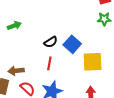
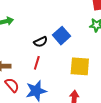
blue square: (72, 44) -> (62, 36), moved

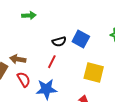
blue square: (62, 36) -> (81, 39), turned -30

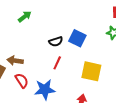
green arrow: (29, 15) -> (25, 16), turned -32
red line: (52, 62) -> (57, 63), moved

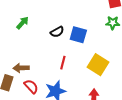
black semicircle: (56, 42) -> (57, 32), moved
yellow square: (91, 71) -> (98, 65), turned 30

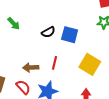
green arrow: (23, 23) -> (14, 24), turned 96
brown arrow: (21, 68) -> (31, 68), moved

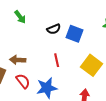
red line: (55, 63) -> (57, 60), turned -32
brown arrow: (31, 68) -> (18, 60), moved

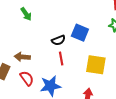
black semicircle: (54, 29) -> (58, 40), moved
yellow square: (92, 65) -> (96, 65), turned -30

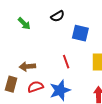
black semicircle: (58, 40) -> (58, 16), moved
red semicircle: (27, 78) -> (35, 87), turned -63

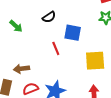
red line: (66, 62) -> (56, 48), moved

